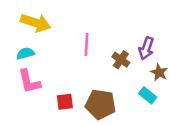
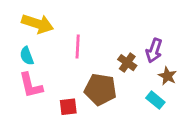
pink line: (87, 44) -> (78, 46), moved
cyan semicircle: (25, 53) -> (27, 56), turned -96
brown pentagon: (101, 104) -> (100, 89), moved

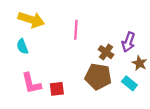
pink line: (78, 46) -> (76, 30), moved
pink L-shape: (31, 85) -> (31, 83), moved
brown pentagon: (100, 89) -> (98, 77), moved

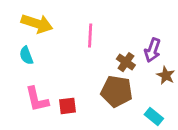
cyan rectangle: (129, 83) -> (154, 117), moved

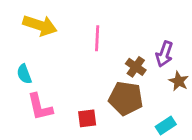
cyan semicircle: (26, 55) -> (24, 74), moved
red square: (67, 106) -> (87, 118), moved
cyan rectangle: (154, 117) -> (166, 126), turned -72

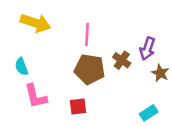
brown pentagon: (126, 98) -> (90, 69), moved

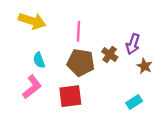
cyan semicircle: (21, 67) -> (39, 60), moved
pink L-shape: (36, 96) -> (32, 87), turned -115
red square: (78, 106) -> (70, 96), size x1.5

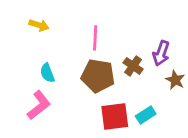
yellow arrow: (32, 21) -> (39, 25), size x0.6
red square: (70, 96) -> (115, 117), moved
cyan rectangle: (134, 102) -> (146, 115), moved

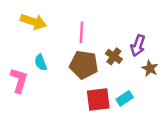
yellow arrow: (39, 25) -> (33, 22), size x1.5
pink L-shape: (39, 105) -> (19, 80), moved, turned -35

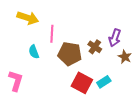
pink line: (81, 32) -> (52, 34), moved
pink L-shape: (19, 80) -> (16, 81), moved
red square: (98, 100) -> (82, 83), turned 35

